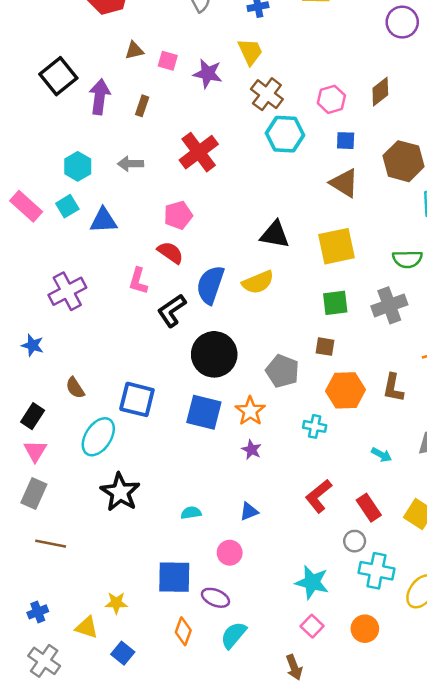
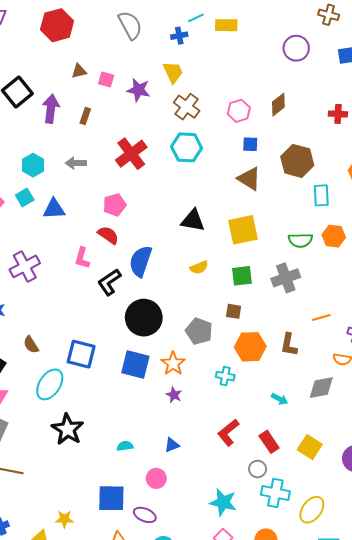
cyan hexagon: (285, 134) -> (187, 147), moved
yellow semicircle: (258, 282) -> (199, 267), moved, size x0.7

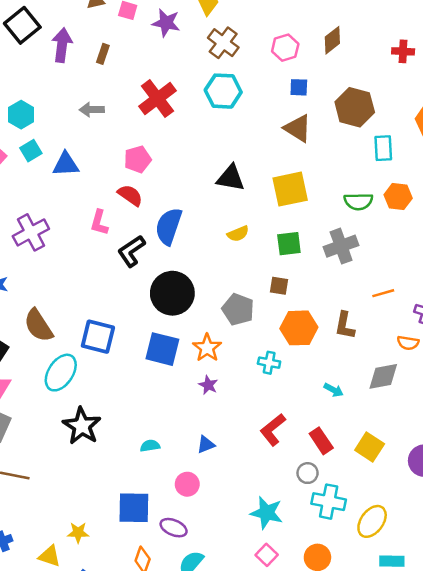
cyan hexagon: (33, 165) -> (21, 115), moved
brown semicircle: (31, 345) -> (38, 325), size x1.6

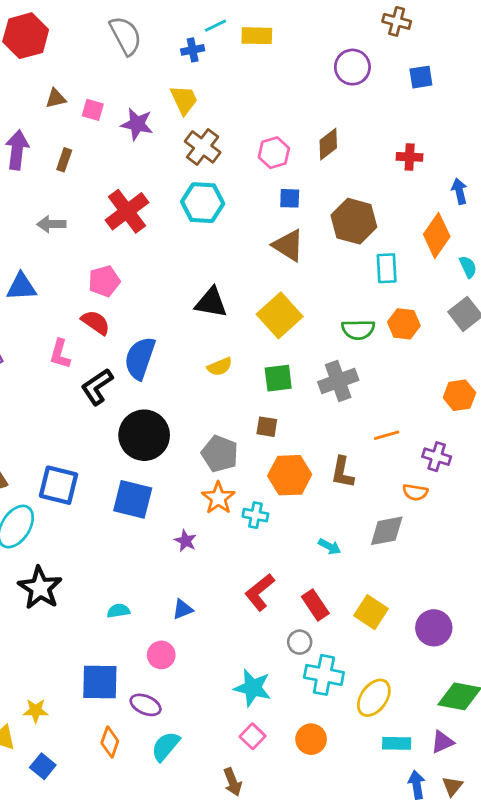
yellow square: (290, 189) -> (280, 315), turned -30
orange star: (207, 348) -> (218, 498), moved

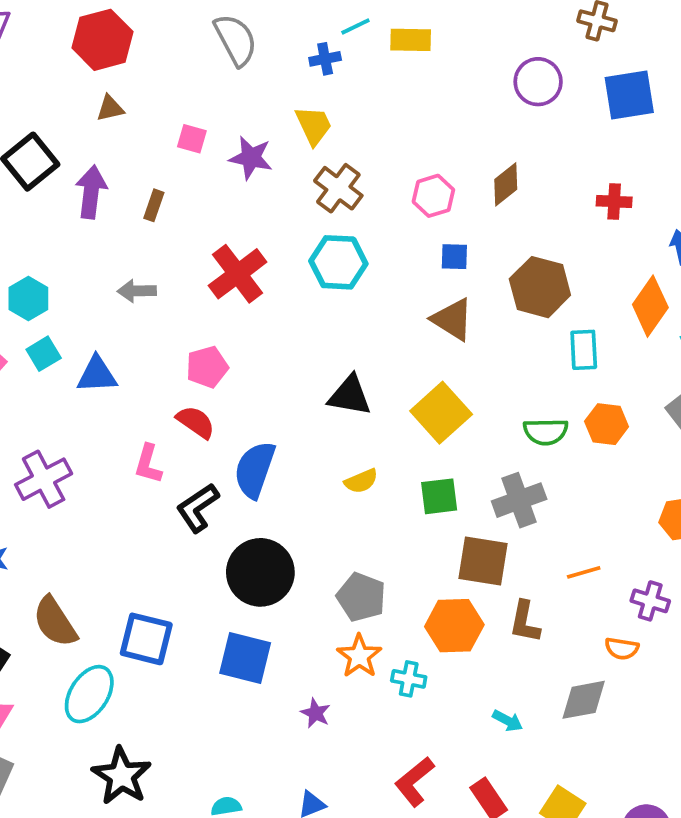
blue square: (421, 77) -> (629, 95), size x1.6
brown triangle: (56, 98) -> (110, 108), moved
brown square: (267, 427) -> (483, 561), moved, size x1.8

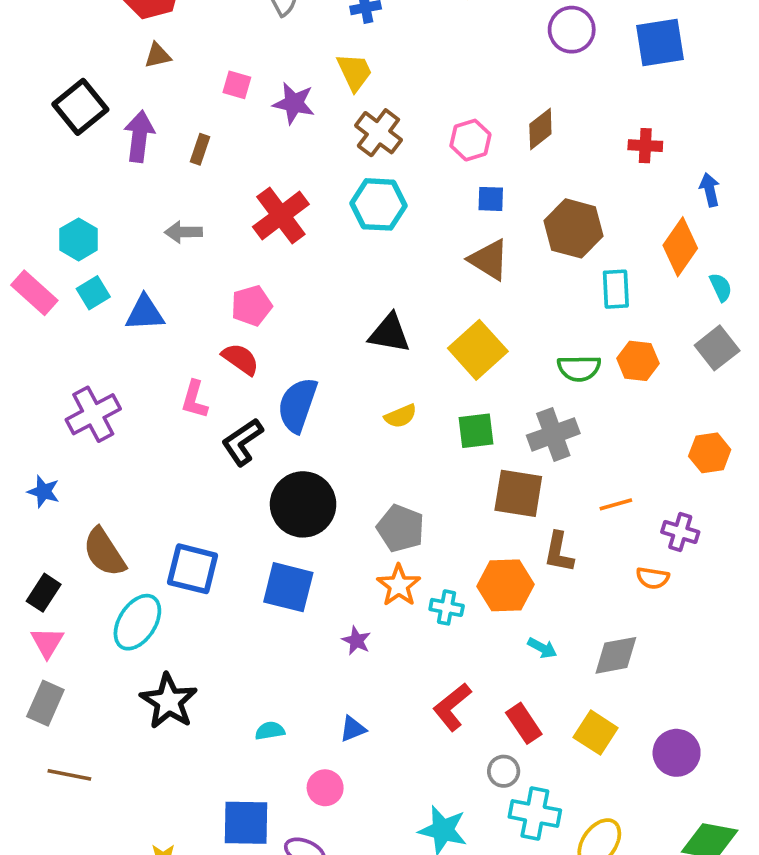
orange hexagon: (454, 626) -> (505, 585), moved
gray diamond: (584, 700) -> (616, 655), moved

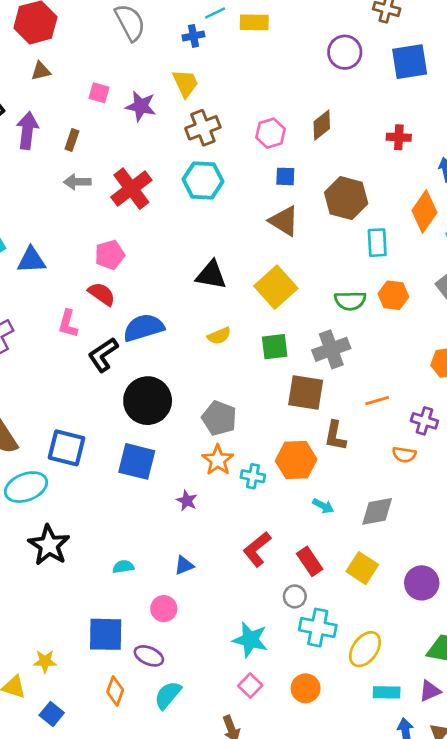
brown cross: (378, 133) -> (203, 128), turned 32
gray arrow: (183, 232) -> (77, 182), moved
blue semicircle: (298, 405) -> (144, 328), turned 54
cyan ellipse: (137, 622) -> (26, 487), turned 36

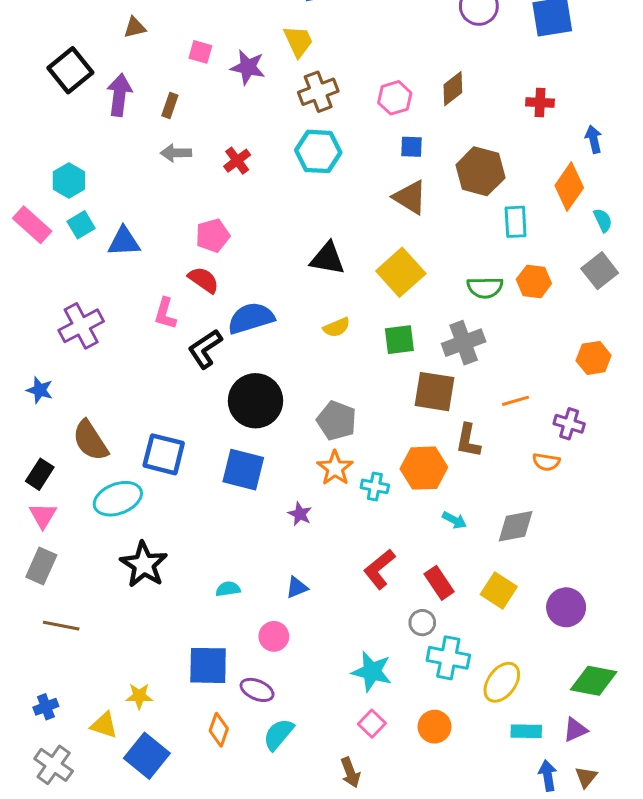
red cross: (131, 189) -> (237, 161), size x0.6
blue square: (52, 714) -> (147, 756), size x1.6

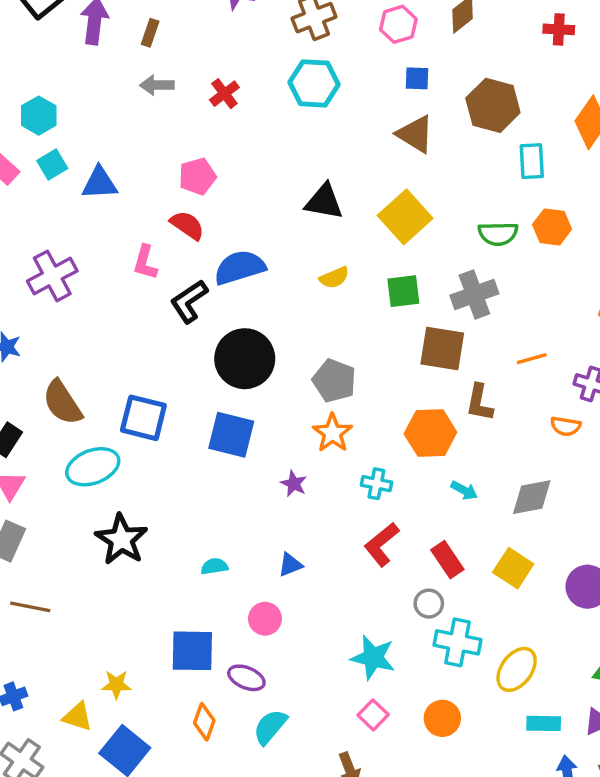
cyan cross: (375, 486) -> (376, 484), moved

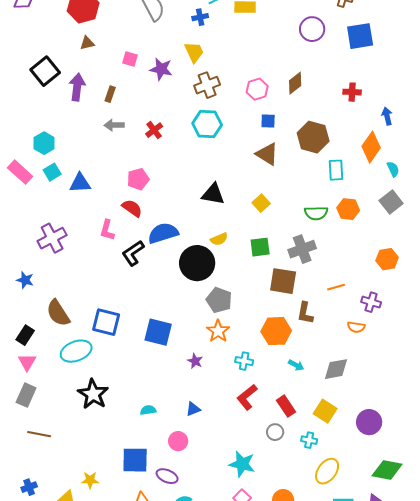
yellow square: (405, 217) -> (261, 203), size x0.6
black circle: (245, 359) -> (197, 263), moved
cyan cross: (457, 642) -> (309, 440), moved, size x0.6

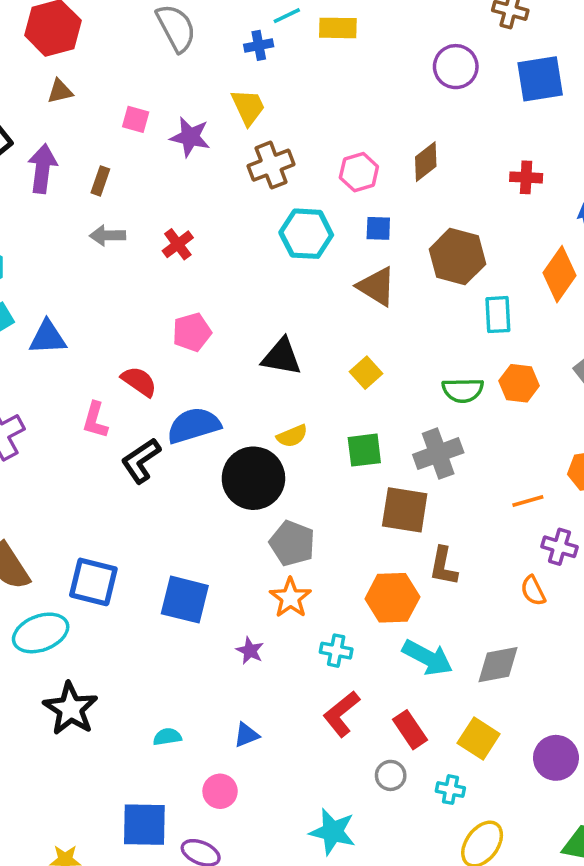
cyan hexagon: (207, 124) -> (306, 234), moved
pink pentagon: (138, 179) -> (192, 332), moved
orange line: (336, 287) -> (528, 501), moved
orange semicircle: (356, 327) -> (533, 591), turned 54
cyan arrow: (296, 365) -> (428, 658), size x1.8

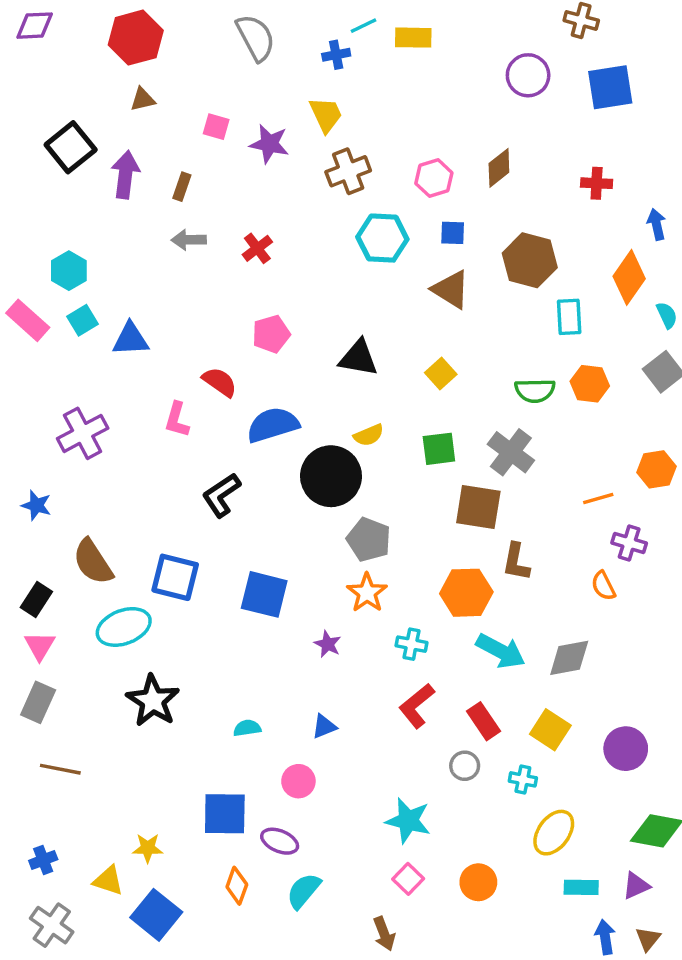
gray cross: (438, 454) -> (511, 452), turned -33
black L-shape: (141, 461) -> (221, 495), moved

